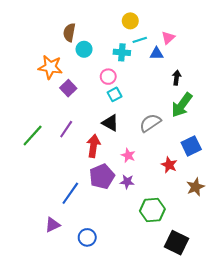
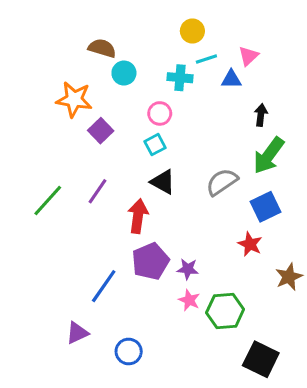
brown semicircle: (69, 32) -> (102, 48), turned 96
cyan square: (115, 94) -> (155, 145), moved
blue square: (191, 146) -> (266, 207), moved
pink star: (128, 155) -> (189, 300), moved

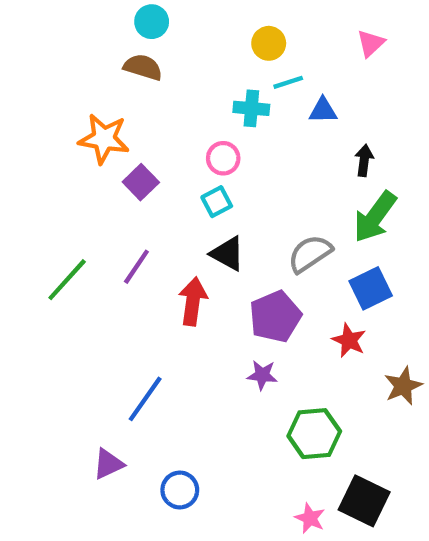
pink triangle: (248, 56) -> (371, 43), moved
cyan circle: (124, 73) -> (152, 22), moved
purple pentagon: (150, 261) -> (275, 317), moved
pink star: (189, 300) -> (310, 518), moved

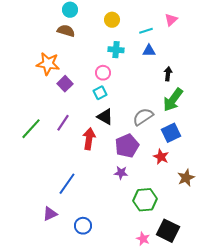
yellow circle: (269, 43) -> (112, 20), moved
cyan line: (288, 82) -> (146, 31), moved

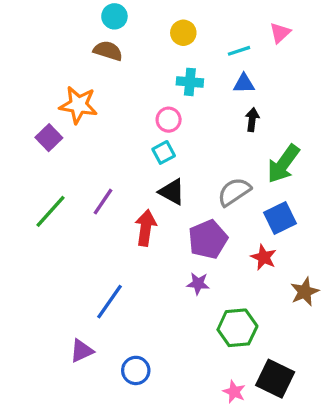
black arrow: (168, 74) -> (252, 120), moved
purple square: (65, 84) -> (49, 138), moved

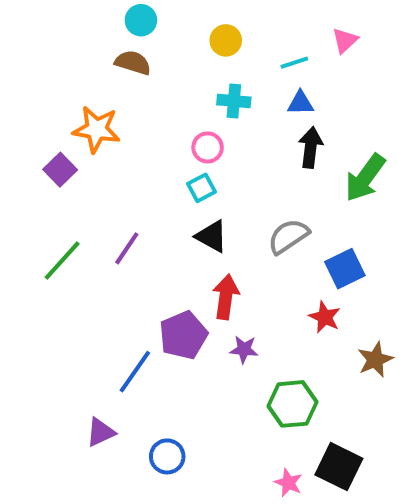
black arrow: (252, 120) -> (311, 147), size x1.4
green arrow: (283, 164) -> (365, 178), moved
red arrow: (146, 228) -> (226, 297), moved
purple pentagon: (208, 239) -> (183, 335), moved

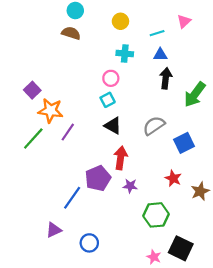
orange star: (96, 129) -> (51, 111), moved
red star: (325, 317) -> (173, 178), moved

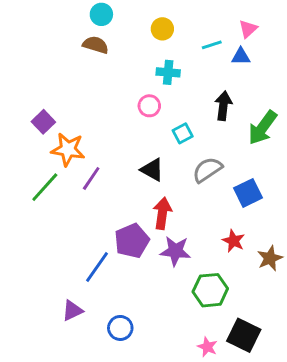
blue triangle: (160, 55) -> (241, 56), moved
cyan square: (108, 100) -> (183, 133), moved
purple star: (130, 186) -> (175, 251), size x1.5

